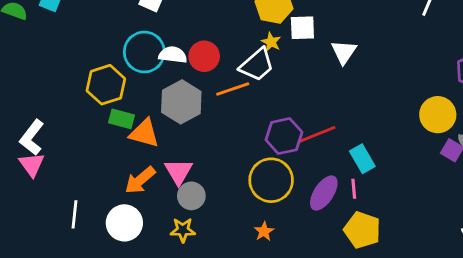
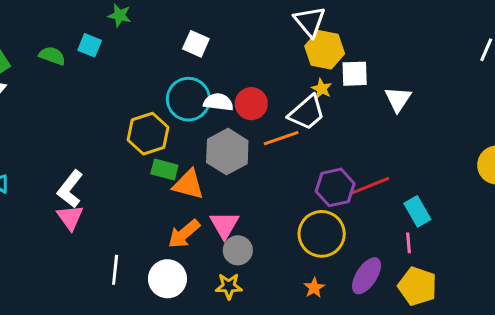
purple ellipse: (324, 193) -> (367, 276), moved

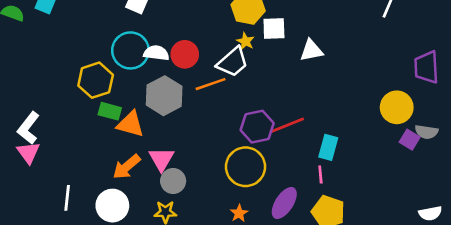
white triangle: (398, 99) -> (311, 50), turned 45
cyan rectangle: (417, 211) -> (328, 147), turned 45

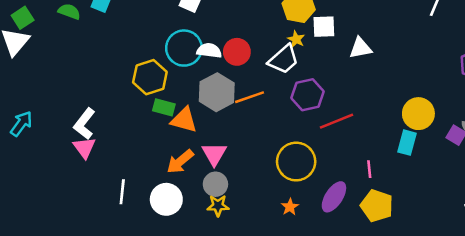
orange line: (211, 84) -> (249, 97), moved
yellow circle: (397, 107) -> (418, 114), moved
purple hexagon: (257, 127) -> (307, 95), moved
cyan rectangle: (328, 147) -> (407, 143), moved
gray circle: (173, 181) -> (215, 184), moved

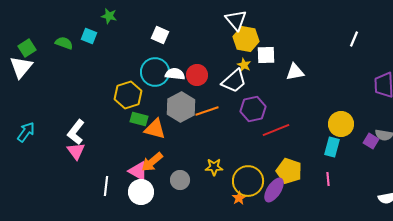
pink triangle: (214, 154) -> (138, 171), moved, turned -30
yellow circle: (296, 162) -> (248, 181), moved
pink line: (369, 169) -> (328, 179), moved
yellow star: (218, 206) -> (214, 167), moved
yellow pentagon: (377, 206) -> (289, 171), moved

